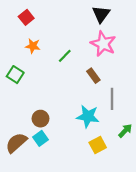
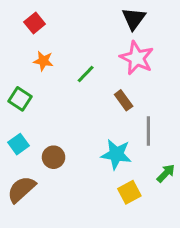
cyan square: (40, 138) -> (19, 144), moved

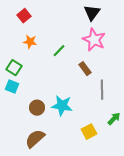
cyan square: (19, 144) -> (12, 87), moved, turned -32
cyan star: (116, 154) -> (62, 106), moved
brown semicircle: (21, 189) -> (35, 139), moved

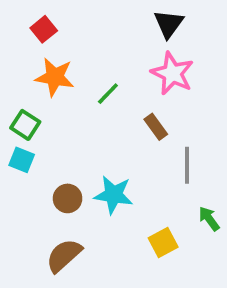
orange star: (30, 42) -> (55, 77), size x1.5
green arrow: (114, 119) -> (209, 219), turned -80

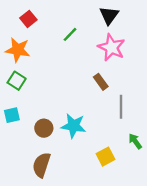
orange star: (55, 77) -> (18, 50), moved
green line: (108, 94) -> (70, 34), moved
cyan square: (22, 160) -> (12, 115), moved, turned -35
brown semicircle: (64, 255) -> (41, 165), turned -30

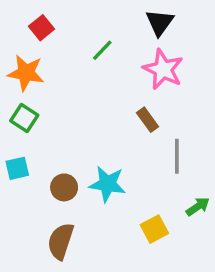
green arrow: (135, 141) -> (198, 206), turned 91

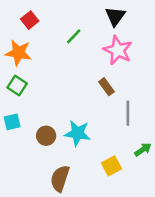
brown semicircle: (61, 241) -> (60, 178), moved

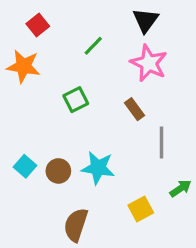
green square: (17, 85) -> (76, 100), moved, turned 30
cyan square: (12, 122) -> (25, 166), moved, turned -36

